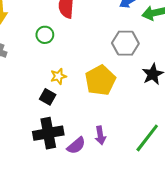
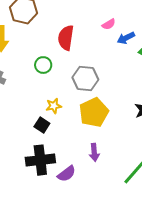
gray hexagon: (125, 43) -> (85, 79), moved
purple arrow: (100, 135) -> (94, 152), moved

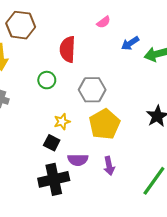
pink semicircle: (109, 24) -> (104, 22), moved
purple semicircle: (67, 174) -> (78, 160), moved, turned 42

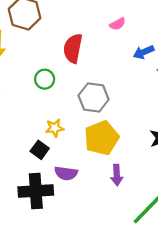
purple arrow: (109, 166) -> (117, 175), moved

